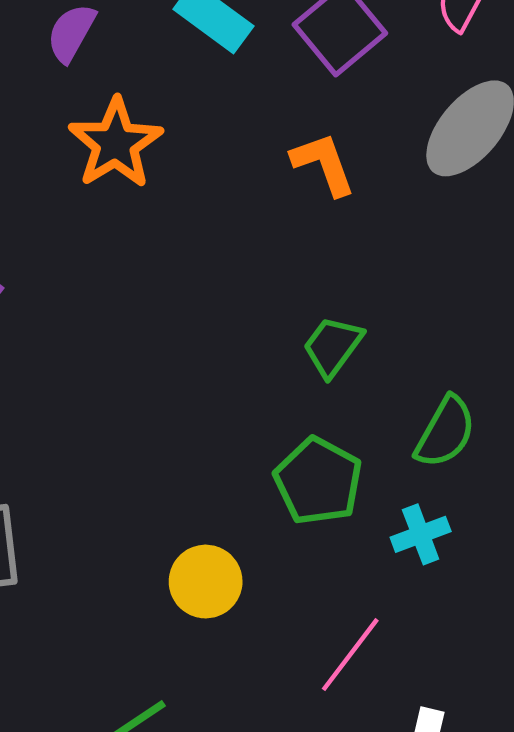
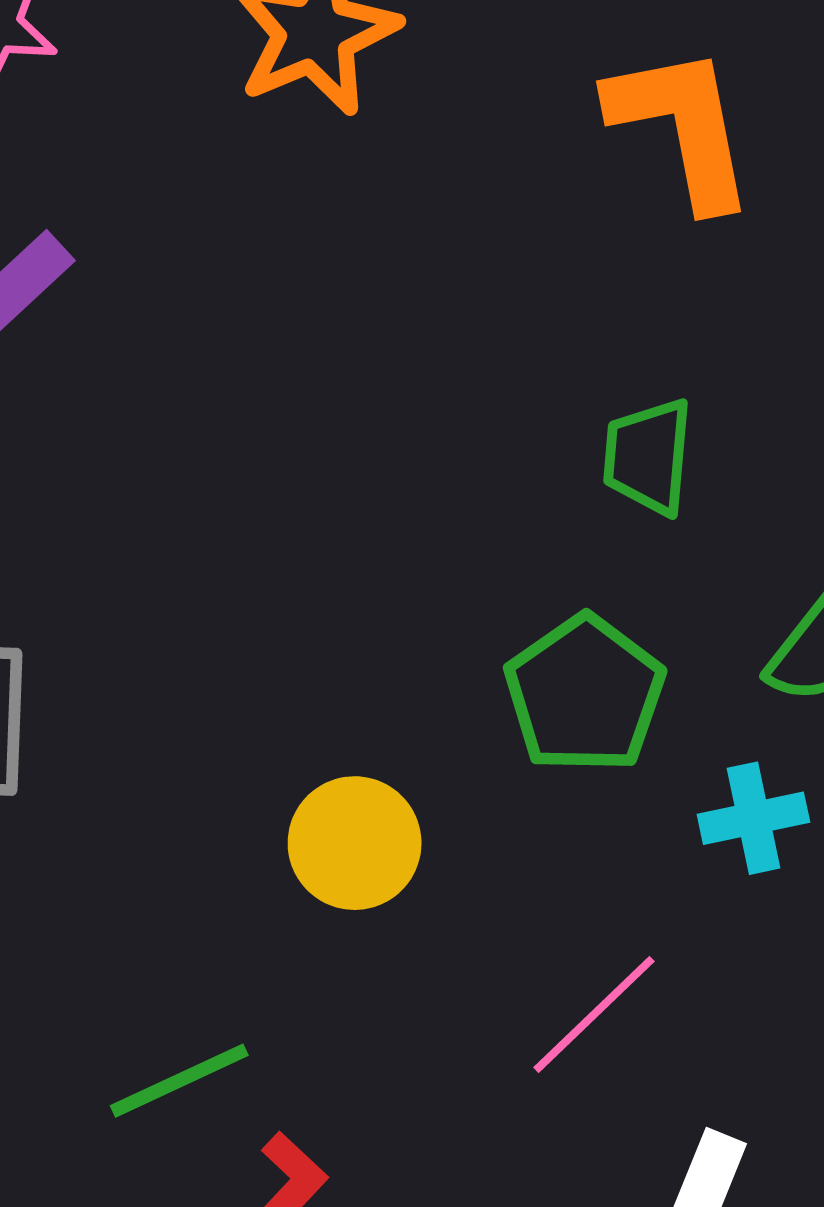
orange L-shape: (323, 164) -> (682, 126), size x1.4
green trapezoid: (333, 346) -> (648, 457), turned -40

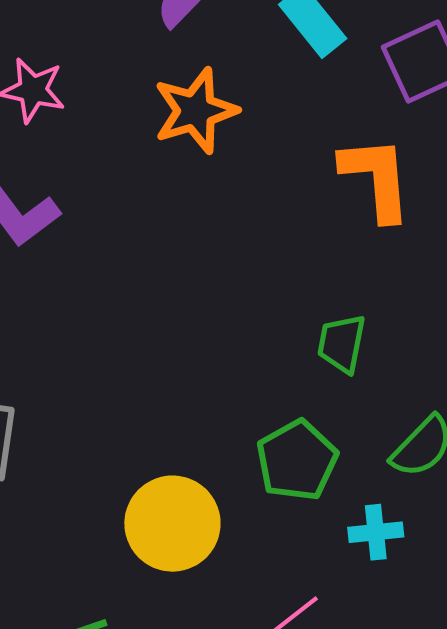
yellow circle: (355, 843) -> (172, 524), size x1.4

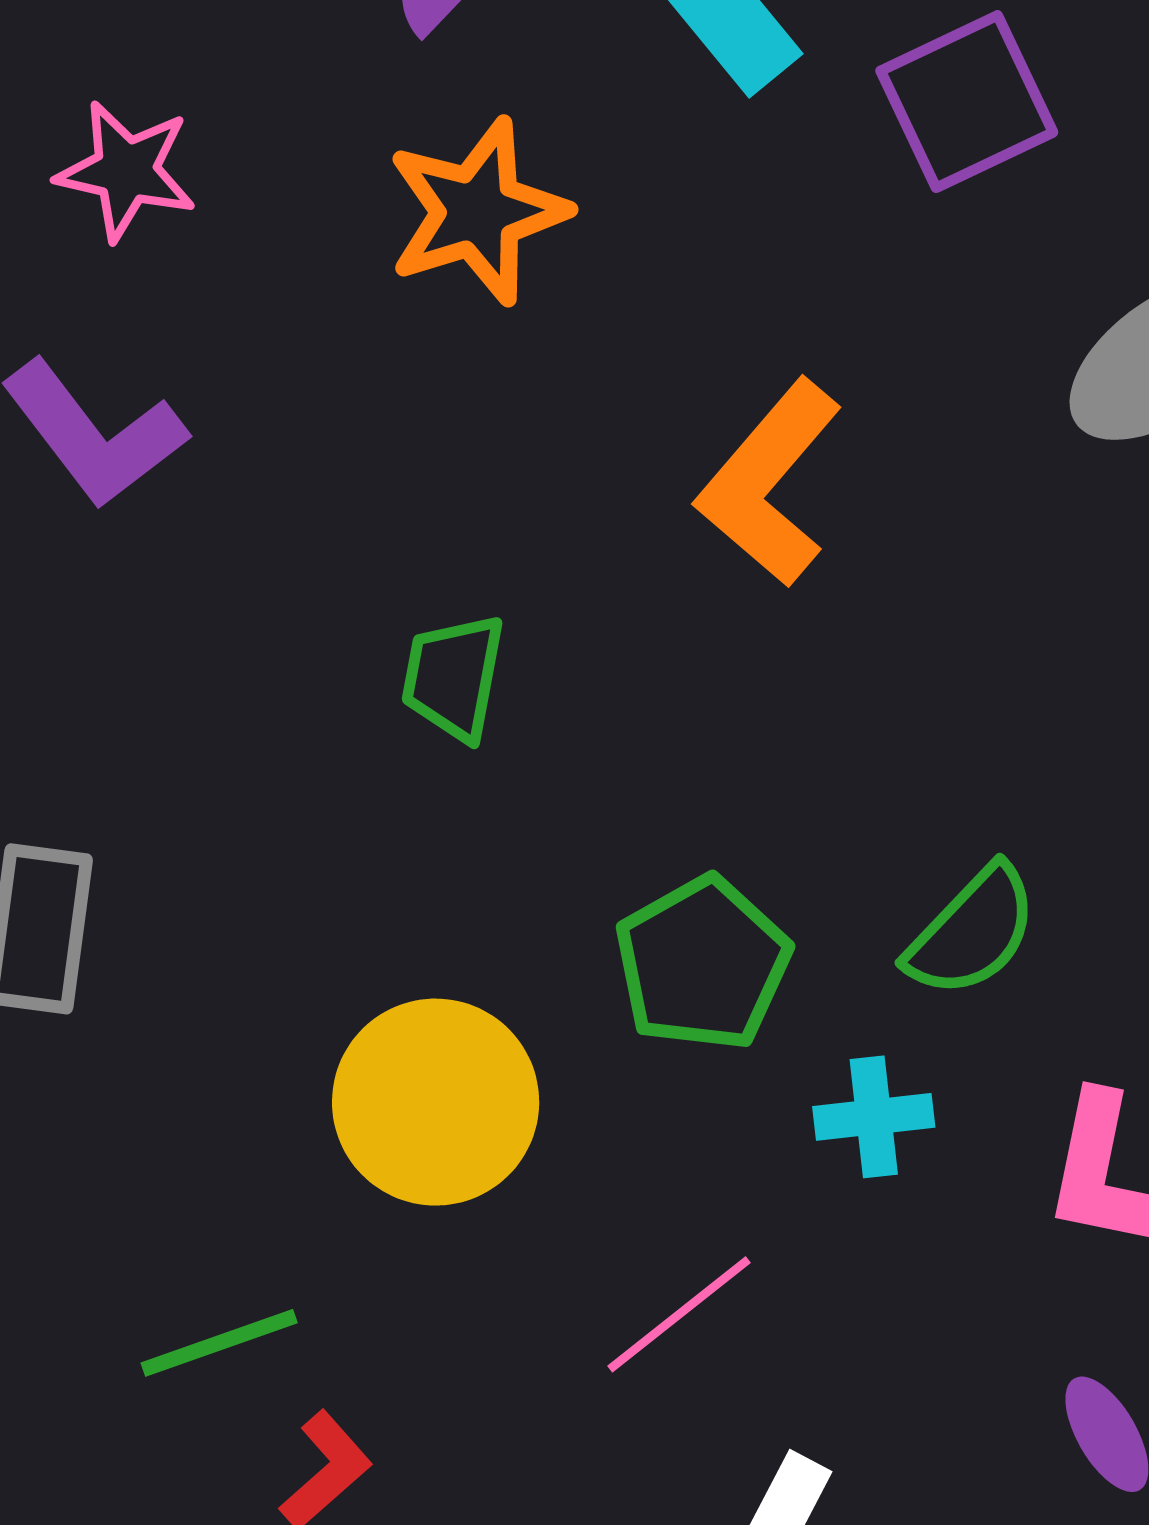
orange L-shape: (376, 178) -> (769, 483), moved, turned -134
green trapezoid: (342, 343) -> (453, 677), moved

